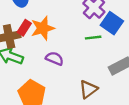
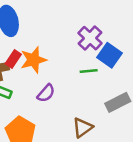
purple semicircle: (55, 58) -> (46, 93), turned 108

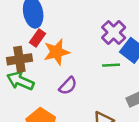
red rectangle: (13, 59) -> (37, 38), moved

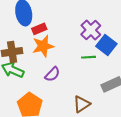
red rectangle: (37, 38) -> (39, 29), moved, turned 32

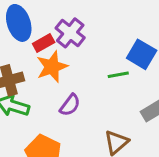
purple cross: (91, 30) -> (70, 33), moved

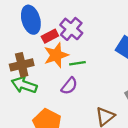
green line: (118, 75) -> (77, 63), moved

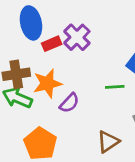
orange star: (56, 55) -> (47, 83), moved
green line: (77, 63) -> (115, 87), moved

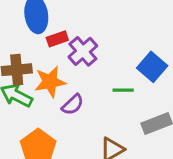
purple cross: (77, 37) -> (83, 51), moved

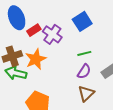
blue square: (152, 67) -> (82, 21), moved, turned 30
purple semicircle: (73, 105) -> (84, 72), moved

